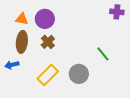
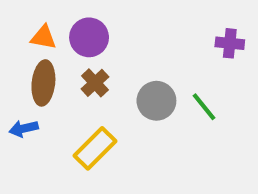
purple cross: (117, 12) -> (230, 43), moved
gray circle: (79, 74) -> (156, 101), moved

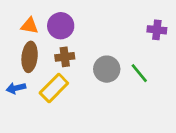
brown cross: (95, 83) -> (65, 57), turned 36
yellow rectangle: (95, 148) -> (54, 88), moved

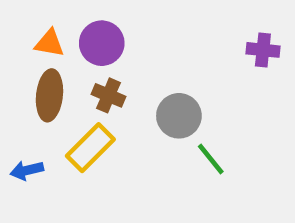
brown cross: (65, 57) -> (109, 95), turned 30
green line: (139, 73) -> (211, 159), moved
blue arrow: (16, 88) -> (27, 170), moved

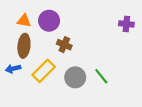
brown cross: (109, 95) -> (64, 45), moved
gray circle: (179, 116) -> (75, 77), moved
blue arrow: (27, 170) -> (13, 69), moved

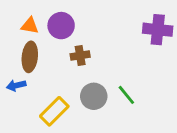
purple cross: (126, 24) -> (158, 30), size x1.5
brown cross: (64, 45) -> (80, 55), turned -32
yellow rectangle: (44, 71) -> (54, 111), moved

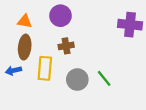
purple circle: (61, 26) -> (60, 16), moved
yellow rectangle: (54, 111) -> (45, 68), moved, turned -40

